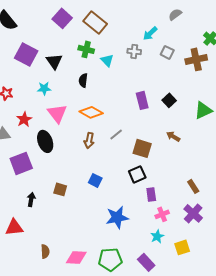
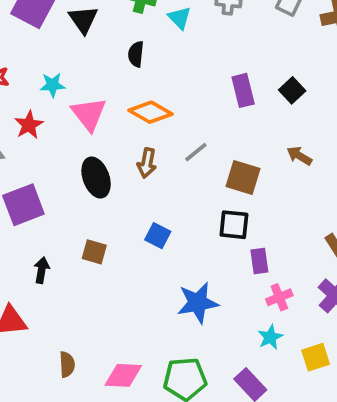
cyan star: (44, 88) -> (52, 85), moved
black ellipse: (45, 141) -> (96, 178), moved
black square: (137, 174) -> (234, 225), turned 30

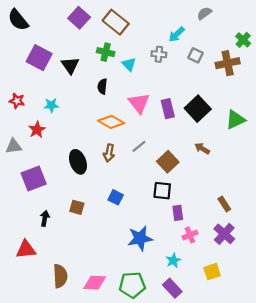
black square: (292, 90) -> (198, 109), size x1.6
pink triangle: (89, 114) -> (139, 103), moved
brown square: (243, 178) -> (168, 162), turned 30
cyan star: (270, 337) -> (173, 260), moved
brown semicircle: (67, 364) -> (60, 276), size x1.5

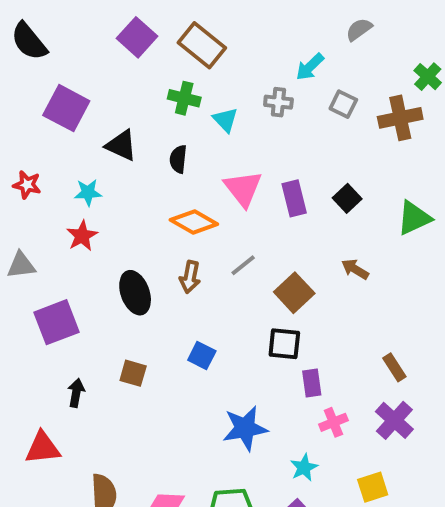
black triangle: (70, 65) -> (121, 145), moved, turned -30
black square: (198, 109) -> (347, 198), size x0.6
red star: (37, 130) -> (82, 236), moved

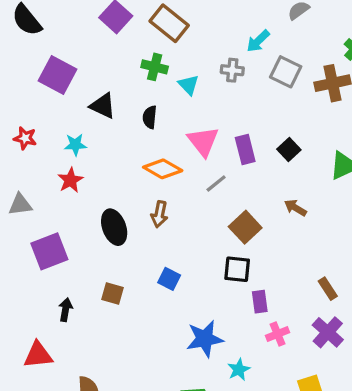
gray square: (343, 104) -> (286, 72), size x1.4
gray line: (243, 265) -> (216, 183), moved
cyan star: (304, 468) -> (239, 370), moved

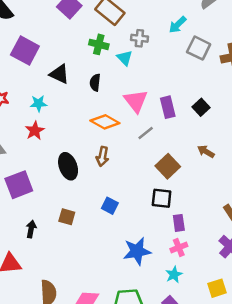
gray cross: (232, 70) -> (139, 38), moved
pink cross: (278, 334) -> (179, 248), moved
cyan star: (239, 370) -> (174, 275), moved

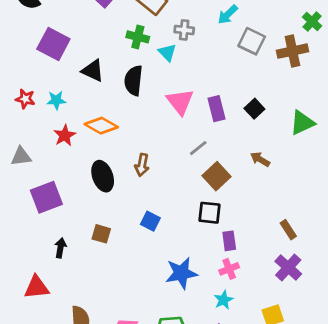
black semicircle: (95, 83) -> (134, 81), size x1.5
cyan star: (38, 103) -> (56, 100), moved
orange diamond: (105, 122) -> (101, 126), moved
gray line: (146, 133) -> (198, 148), moved

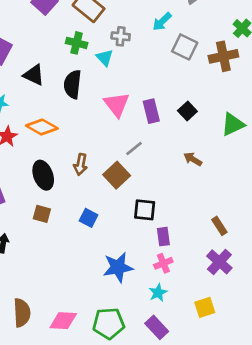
brown square: (217, 176) -> (117, 175), moved
brown square: (101, 234) -> (42, 214), moved

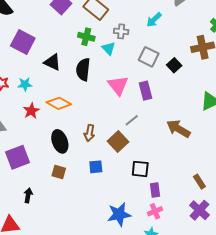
gray square: (185, 47) -> (149, 57), moved
black square: (187, 111) -> (174, 65), moved
brown arrow: (193, 159) -> (178, 129), size x1.6
blue square: (89, 218) -> (96, 167), moved, turned -32

